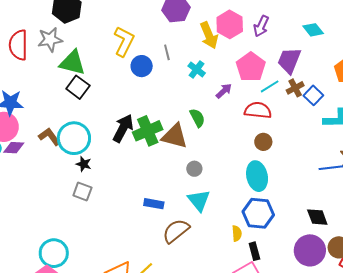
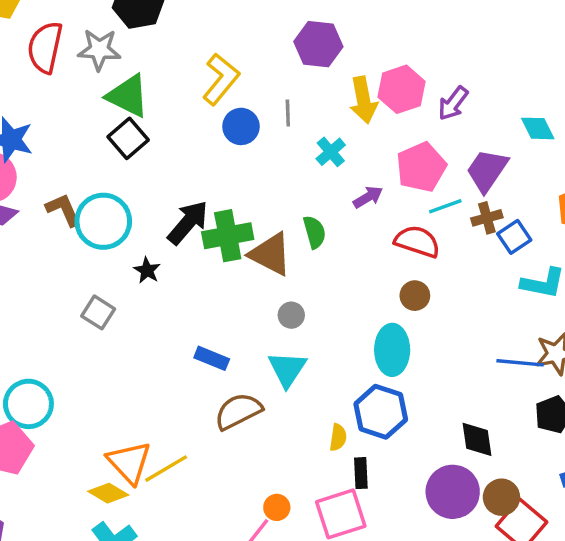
black star: (84, 164) -> (147, 270), moved

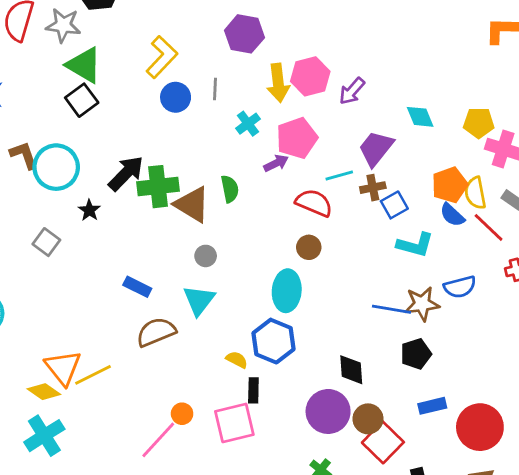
pink pentagon: (421, 167) -> (297, 138), moved
yellow semicircle: (338, 437) -> (237, 360), turned -75

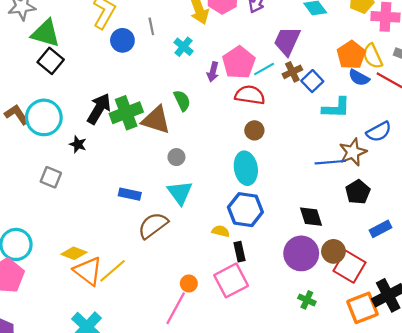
pink pentagon: (297, 138) -> (239, 63), moved
purple arrow: (276, 163) -> (213, 72), turned 144
yellow diamond: (44, 392) -> (74, 253), moved

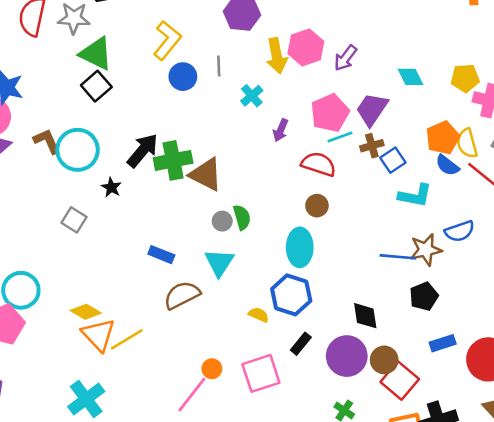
pink pentagon: (239, 63) -> (330, 113), moved
green semicircle: (182, 101) -> (242, 217), moved
black rectangle: (239, 252) -> (301, 344), moved, turned 42

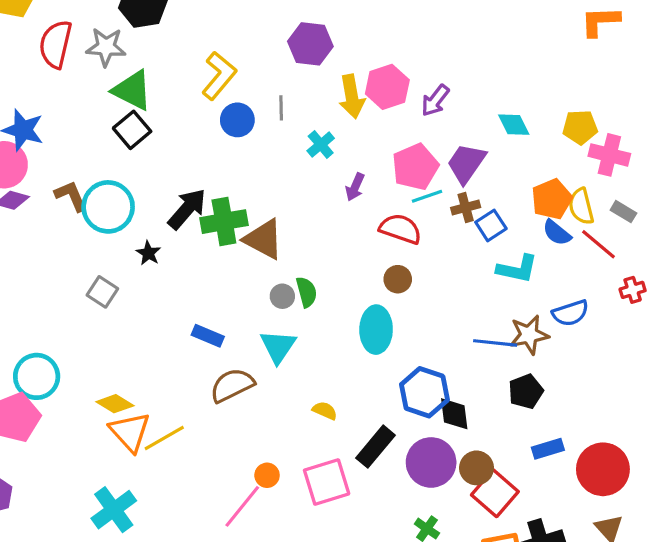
blue hexagon: (291, 295) -> (424, 392), moved
black rectangle: (301, 344) -> (375, 447), size x1.5

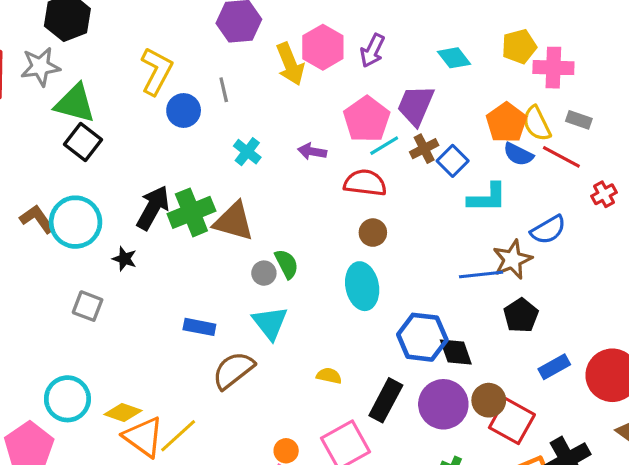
cyan cross: (321, 144) -> (247, 152), moved
purple arrow: (355, 187) -> (312, 151), turned 88
cyan circle: (37, 376) -> (67, 399), moved

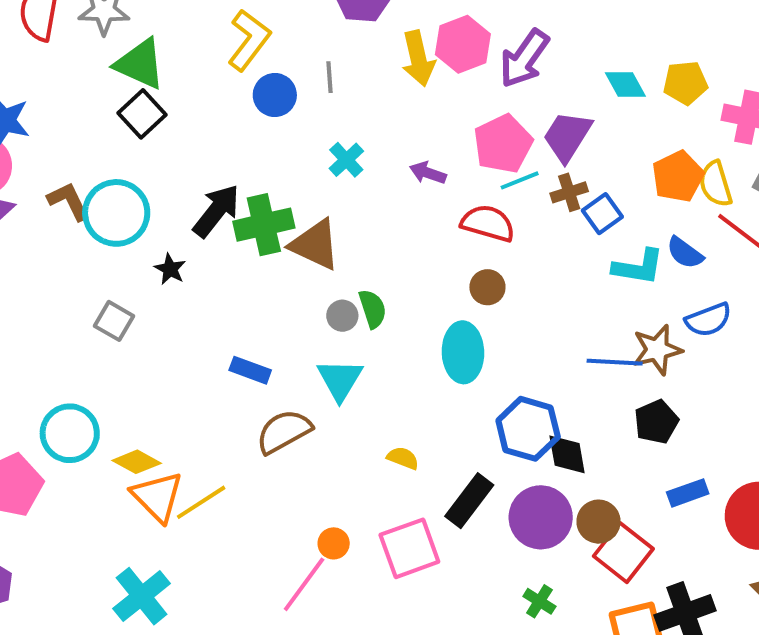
yellow pentagon: (519, 47) -> (685, 83), moved
purple arrow: (372, 51) -> (524, 59), size x1.4
blue semicircle: (518, 154) -> (685, 253), moved

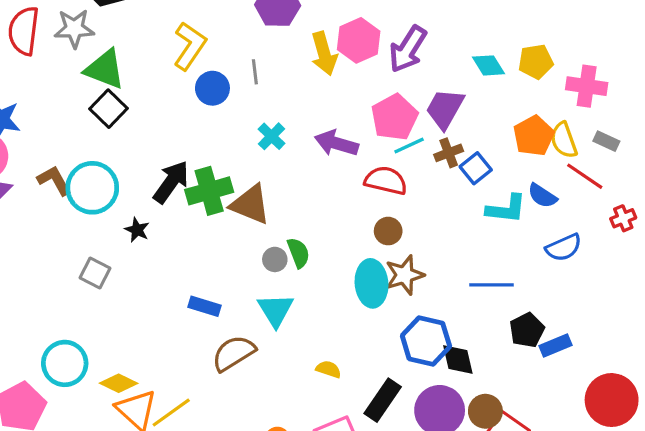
purple arrow: (428, 173) -> (336, 143), size x1.5
brown star: (657, 350) -> (405, 275), moved
blue rectangle: (688, 493) -> (556, 346), moved

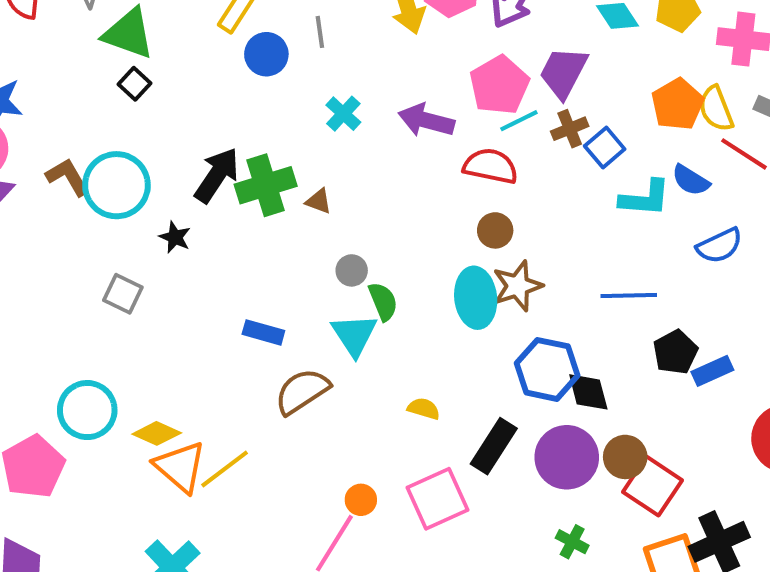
black square: (109, 109) -> (135, 84), size x0.7
brown triangle: (250, 205) -> (319, 201), size x0.5
green semicircle: (298, 253) -> (383, 301), moved

